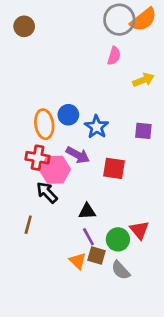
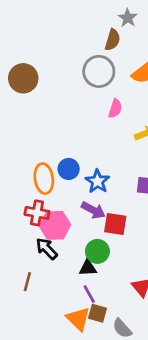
gray circle: (119, 20) -> (99, 71), moved
brown circle: (24, 26) -> (23, 78), size x1.4
purple arrow: (78, 155) -> (93, 210), moved
green circle: (118, 239) -> (97, 251), moved
orange triangle: (78, 261) -> (78, 319), size x1.4

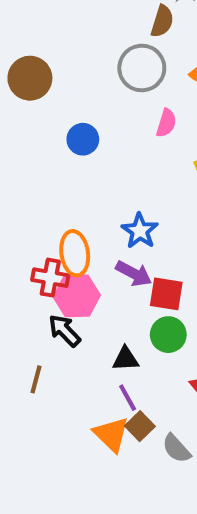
blue circle: (69, 169) -> (83, 139), moved
orange ellipse: (44, 179) -> (75, 253), moved
green circle: (97, 251) -> (168, 335), moved
brown square: (97, 313) -> (140, 426), turned 30

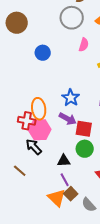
brown line: (36, 379) -> (20, 171), turned -64

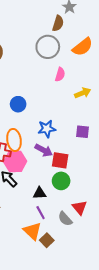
blue circle: (43, 53) -> (18, 104), moved
blue star: (71, 98) -> (47, 129), turned 30
brown square: (71, 194) -> (47, 240), moved
gray semicircle: (89, 205) -> (65, 219), moved

